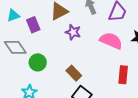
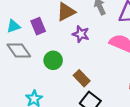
cyan triangle: (13, 15) -> (13, 26), moved
green circle: (38, 62) -> (53, 60), moved

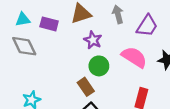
purple rectangle: (38, 26) -> (49, 24), turned -63
green circle: (53, 60) -> (99, 66), moved

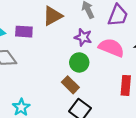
purple star: (93, 40) -> (83, 37), moved

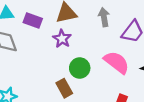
purple star: (83, 37) -> (62, 39), moved

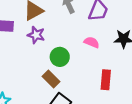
pink semicircle: (117, 62) -> (92, 42), size x0.6

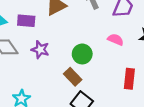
purple star: (36, 35) -> (40, 50), moved

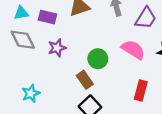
pink semicircle: (116, 40) -> (133, 50), size x1.5
purple star: (40, 50) -> (57, 48), turned 30

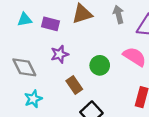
gray diamond: (23, 40) -> (24, 67), moved
brown rectangle: (85, 80) -> (74, 85), moved

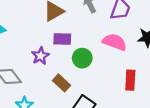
purple rectangle: (51, 24) -> (62, 39), moved

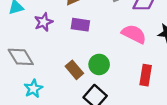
purple star: (40, 56) -> (44, 22), moved
green circle: (82, 58) -> (99, 64), moved

